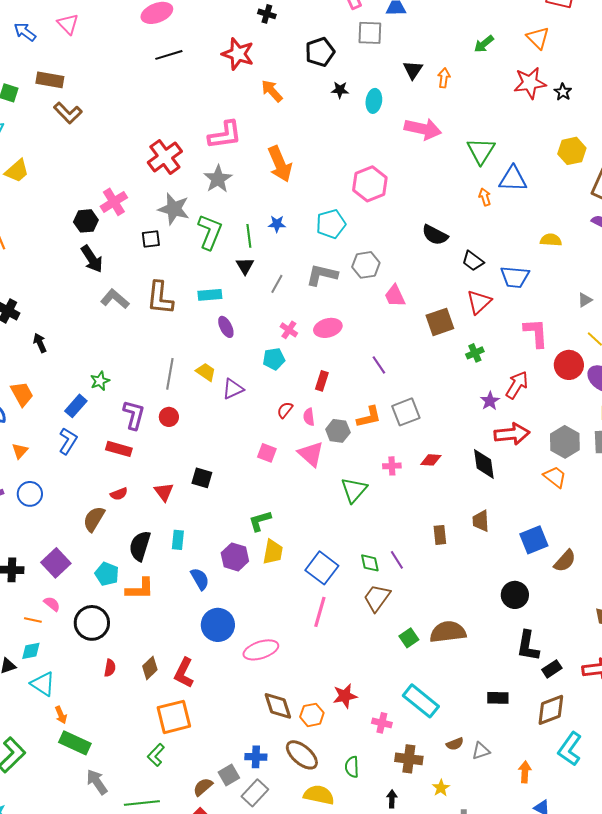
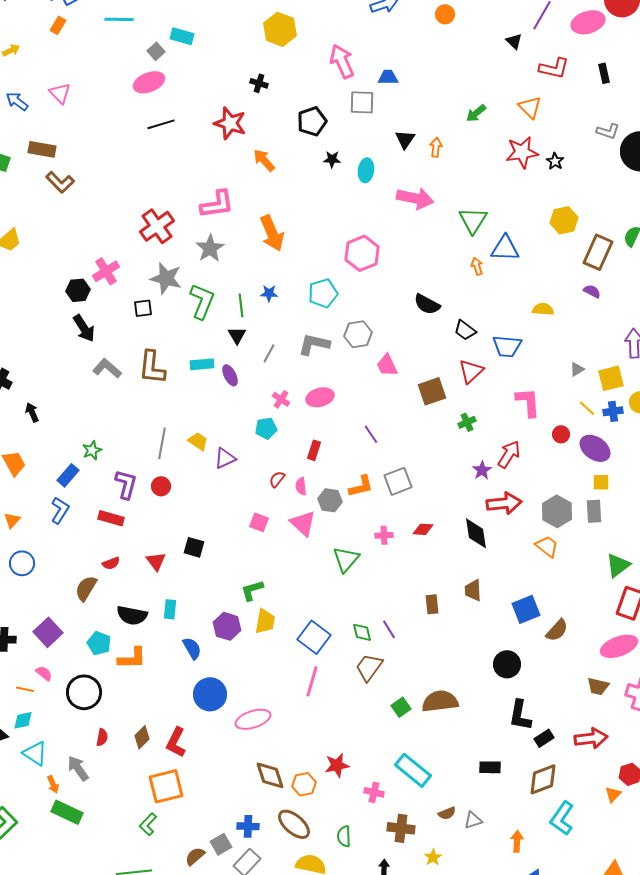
purple ellipse: (226, 327) -> (230, 375), moved
red circle: (569, 365) -> (561, 434), size x0.6
black semicircle: (140, 546) -> (132, 615), turned -96
gray arrow: (97, 782) -> (78, 768), moved

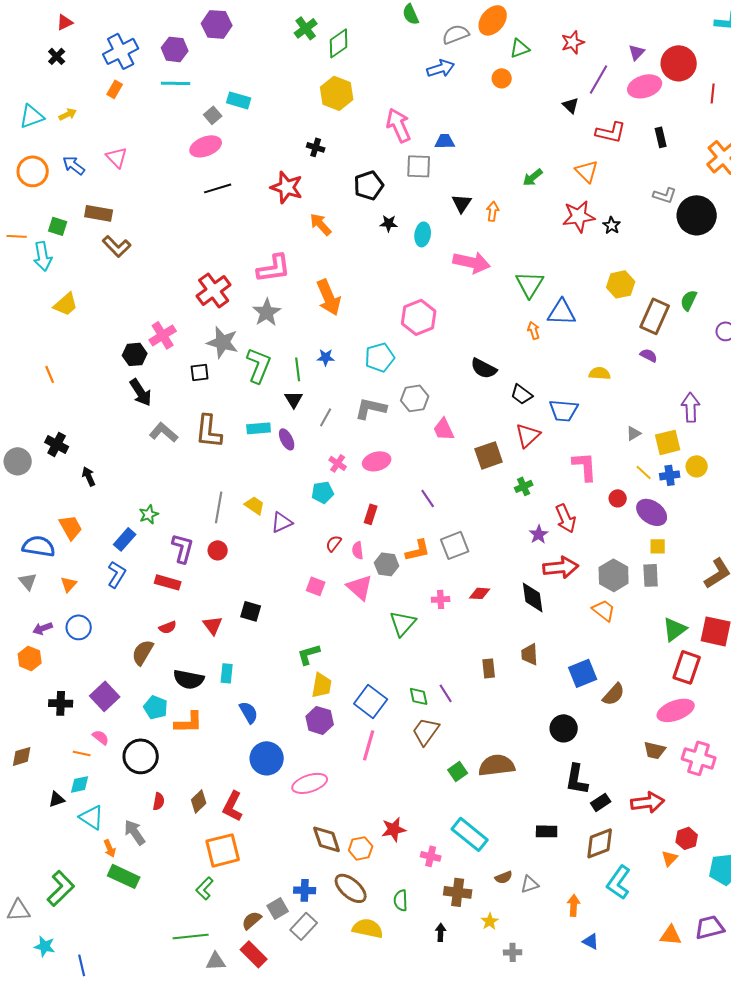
red arrow: (509, 454) -> (566, 518), turned 124
purple hexagon: (227, 626) -> (320, 720), moved

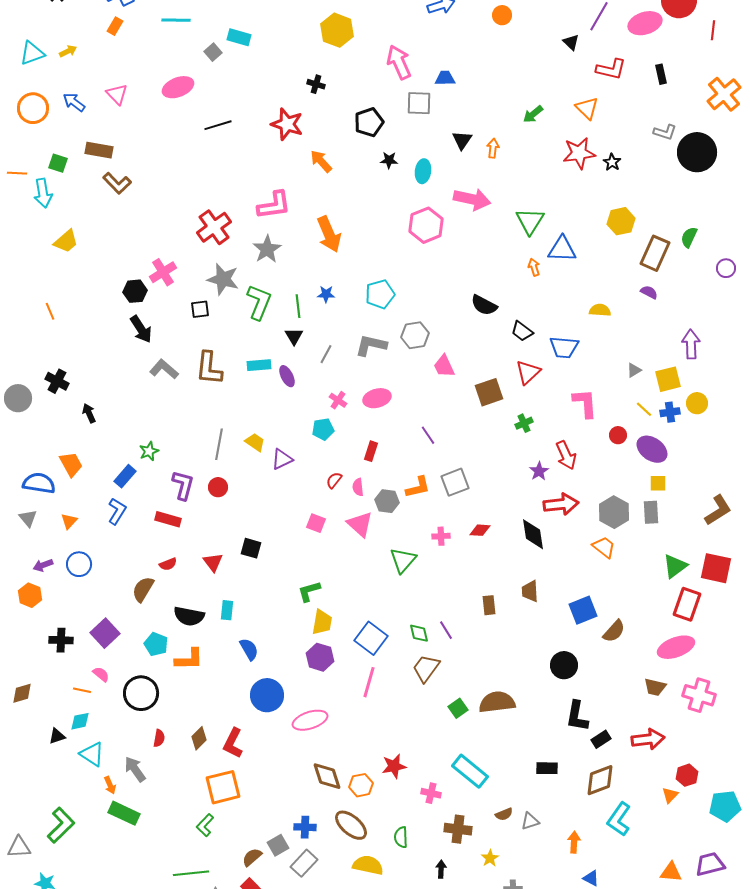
pink ellipse: (206, 146) -> (178, 87), moved
pink hexagon: (419, 317) -> (426, 225), moved

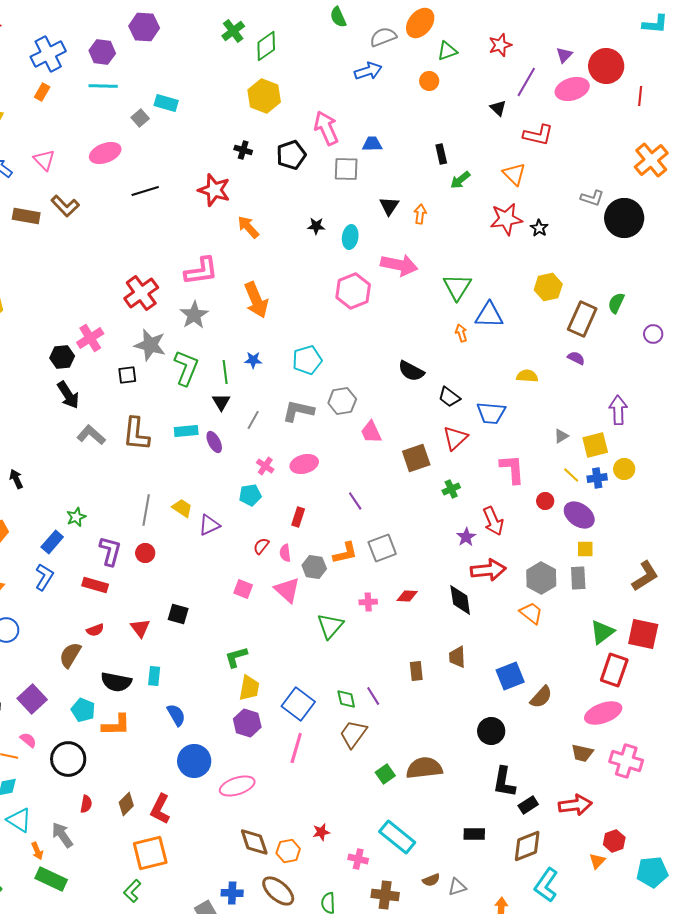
black rectangle: (661, 74) -> (441, 154), moved
black pentagon: (369, 122) -> (291, 155), moved
brown L-shape: (117, 183) -> (65, 206), moved
red star: (394, 766) -> (321, 832), size x0.7

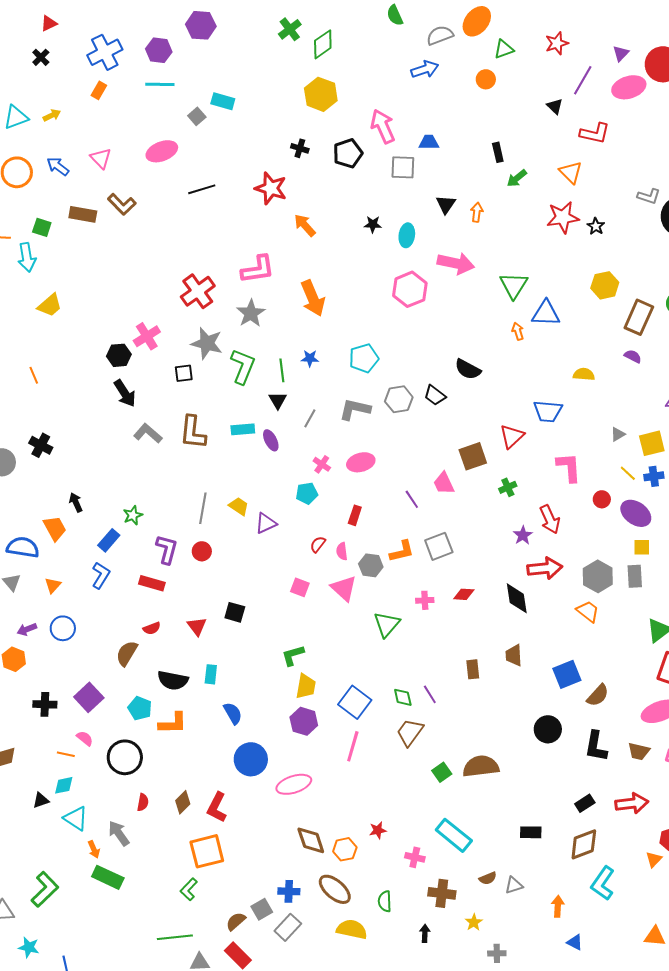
black trapezoid: (449, 397) -> (435, 395), moved
pink trapezoid: (371, 432) -> (444, 483), moved
black arrow: (16, 479) -> (76, 502), moved
black L-shape: (504, 782) -> (596, 746), moved

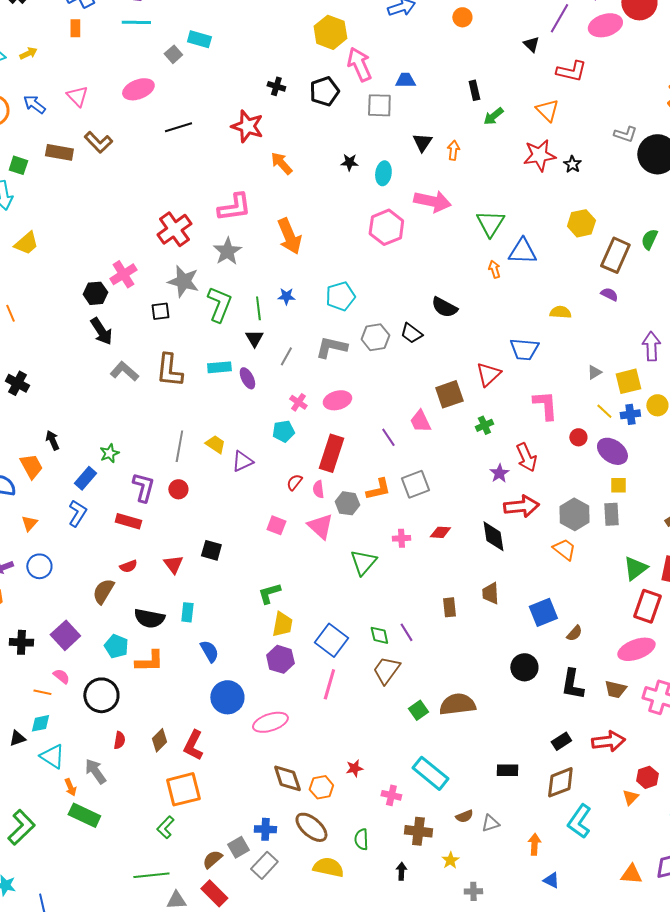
orange rectangle: (99, 90) -> (75, 28), turned -30
yellow hexagon: (321, 94) -> (330, 32), moved
red rectangle: (355, 515) -> (331, 453), size x1.8
brown semicircle: (598, 695) -> (574, 633), size x0.7

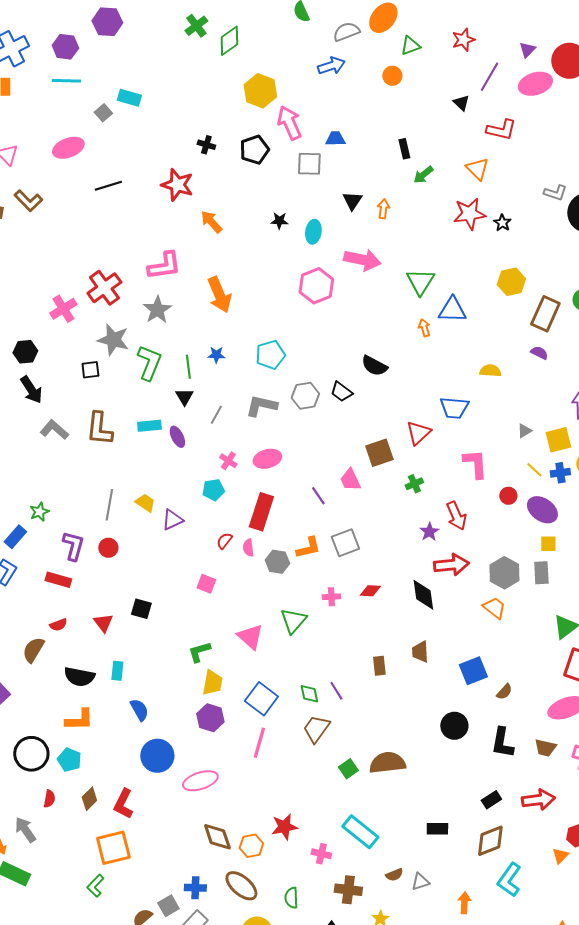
pink cross: (123, 274) -> (63, 309), moved
pink triangle: (320, 526) -> (250, 637), moved
cyan pentagon: (116, 646) -> (69, 760), moved
red star: (354, 768) -> (284, 827), size x1.5

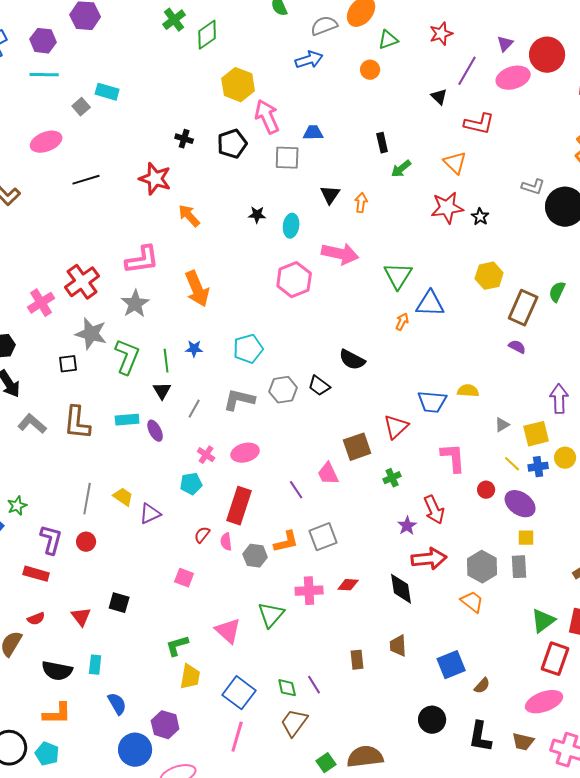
orange arrow: (424, 328) -> (402, 322), turned 42
yellow semicircle: (490, 371) -> (468, 391), moved
pink cross: (331, 597) -> (309, 591), size x1.5
purple hexagon: (210, 718) -> (165, 725), moved

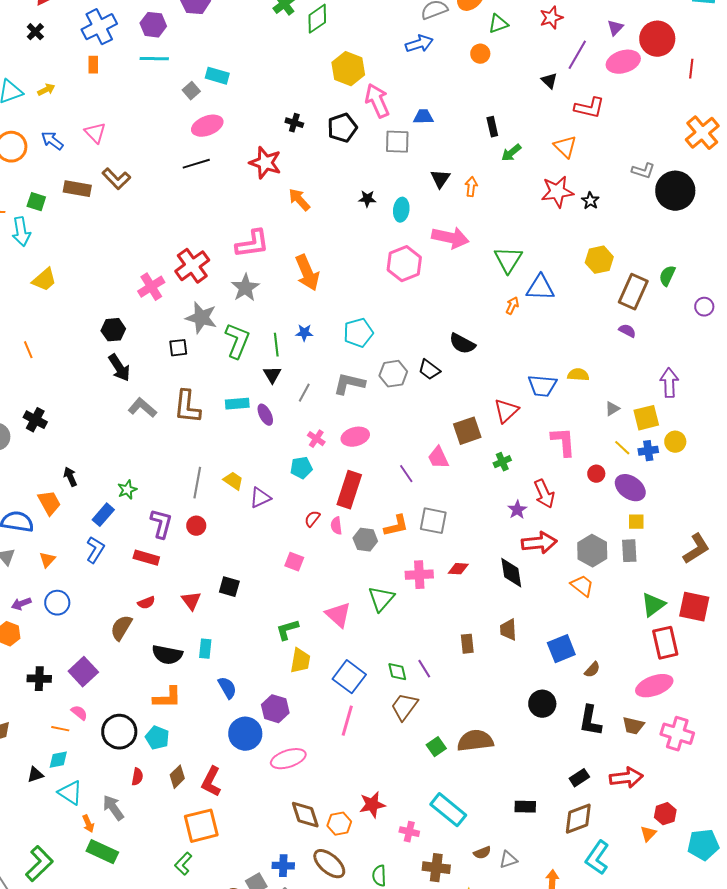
pink ellipse: (46, 142) -> (207, 126), moved
gray square: (323, 537) -> (433, 521), turned 32
red rectangle: (555, 659) -> (665, 643), turned -32

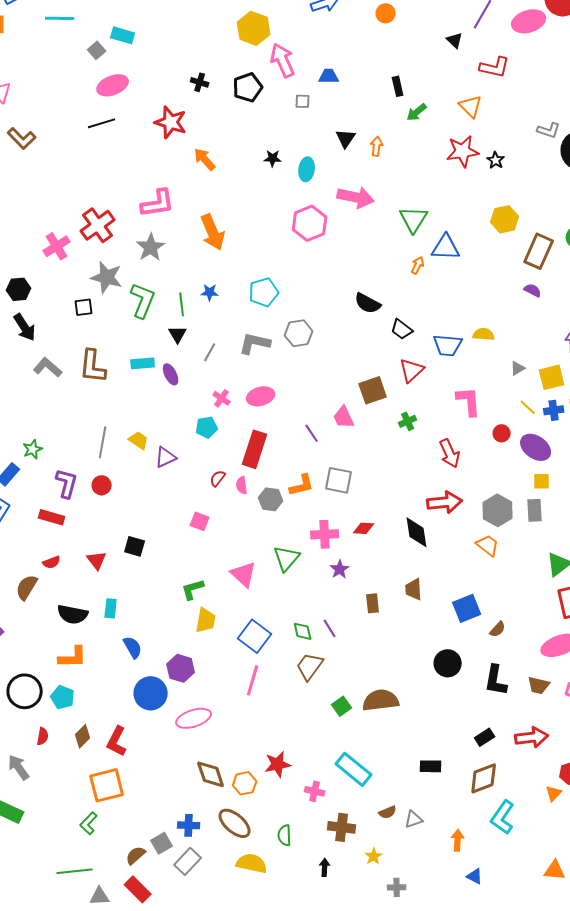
gray square: (397, 142) -> (303, 101), size x0.6
black trapezoid: (429, 370) -> (402, 329), moved
purple star: (517, 510) -> (340, 569), moved

